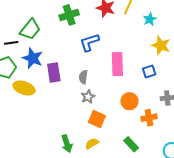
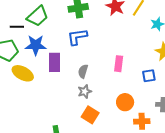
blue L-shape: (89, 42) -> (77, 37), moved
blue star: (33, 58) -> (36, 45), turned -30
pink rectangle: (117, 64) -> (119, 64), size x0.7

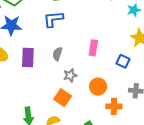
purple rectangle: (55, 62) -> (28, 58), moved
blue square: (149, 76) -> (123, 61), turned 32
gray star: (85, 91) -> (70, 75), moved

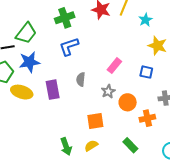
pink rectangle: (93, 48) -> (114, 66), turned 42
gray star: (70, 75) -> (108, 91), moved
orange square: (63, 98) -> (95, 121), turned -30

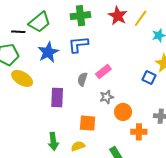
blue star: (29, 62) -> (48, 52), moved, turned -30
pink rectangle: (114, 66) -> (103, 71), moved
blue square: (146, 72) -> (149, 78), moved
purple rectangle: (53, 90) -> (57, 97), moved

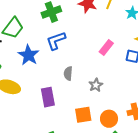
pink rectangle: (103, 71) -> (106, 48), moved
orange circle: (123, 112) -> (109, 119), moved

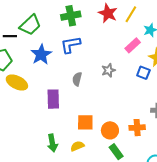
pink rectangle: (106, 48) -> (133, 45), moved
gray star: (96, 85) -> (108, 70), moved

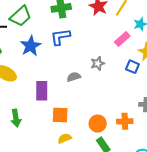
gray semicircle: (77, 79) -> (74, 77), moved, turned 56
orange square: (85, 122) -> (60, 115), moved
green arrow: (52, 143) -> (16, 118), moved

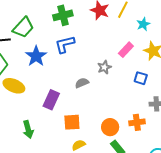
pink rectangle: (122, 39) -> (126, 50), moved
blue square: (132, 67) -> (141, 78), moved
purple rectangle: (42, 91) -> (51, 100), turned 30

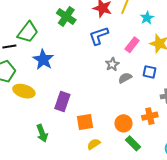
green cross: (63, 15) -> (66, 16), turned -36
blue L-shape: (65, 44) -> (99, 36), moved
gray semicircle: (82, 83) -> (125, 78), moved

